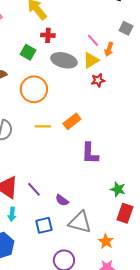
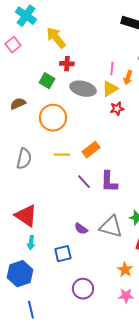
pink line: (93, 40) -> (112, 69), turned 48
purple line: (34, 189) -> (84, 182), moved
gray triangle: (80, 222) -> (111, 227), moved

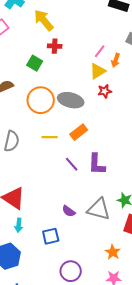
pink line: (112, 69) -> (100, 51), turned 32
gray ellipse: (83, 89) -> (71, 100), moved

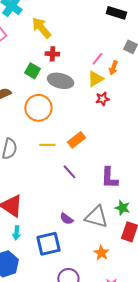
gray ellipse: (71, 100) -> (60, 81), moved
purple L-shape: (97, 164) -> (109, 178), moved
blue square: (51, 236) -> (48, 244), size x1.4
orange star: (113, 252) -> (101, 253), moved

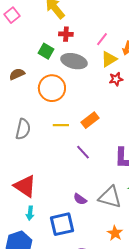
pink line: (97, 59) -> (102, 39), moved

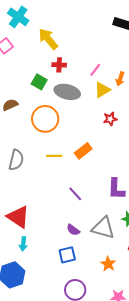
red star: (116, 79) -> (110, 119), moved
purple line: (83, 152) -> (75, 194), moved
blue square: (62, 224) -> (67, 255), moved, size x0.7

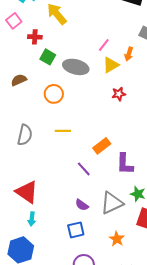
red cross: (59, 65) -> (35, 37), moved
orange circle: (45, 119) -> (54, 94), size x0.7
orange rectangle: (83, 151) -> (102, 146), moved
gray triangle: (103, 228) -> (112, 203), turned -40

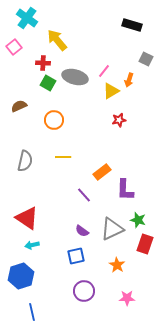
red cross: (35, 37) -> (43, 63), moved
gray ellipse: (76, 67) -> (75, 77), moved
cyan arrow: (32, 219) -> (32, 245), turned 72

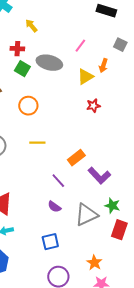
yellow arrow: (57, 40) -> (31, 26), size x0.6
pink line: (104, 71) -> (80, 46), moved
purple L-shape: (125, 190) -> (99, 176), turned -45
purple semicircle: (82, 231) -> (54, 207), moved
orange star: (117, 265) -> (94, 263), moved

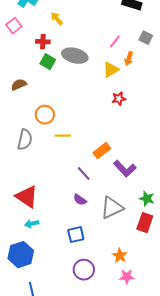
pink line: (80, 46) -> (115, 42), moved
orange circle: (28, 106) -> (45, 115), moved
green star: (112, 206) -> (147, 199), moved

